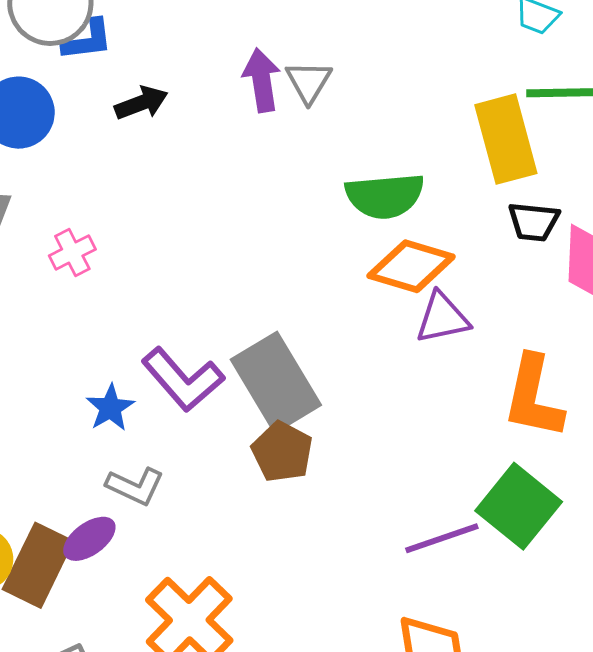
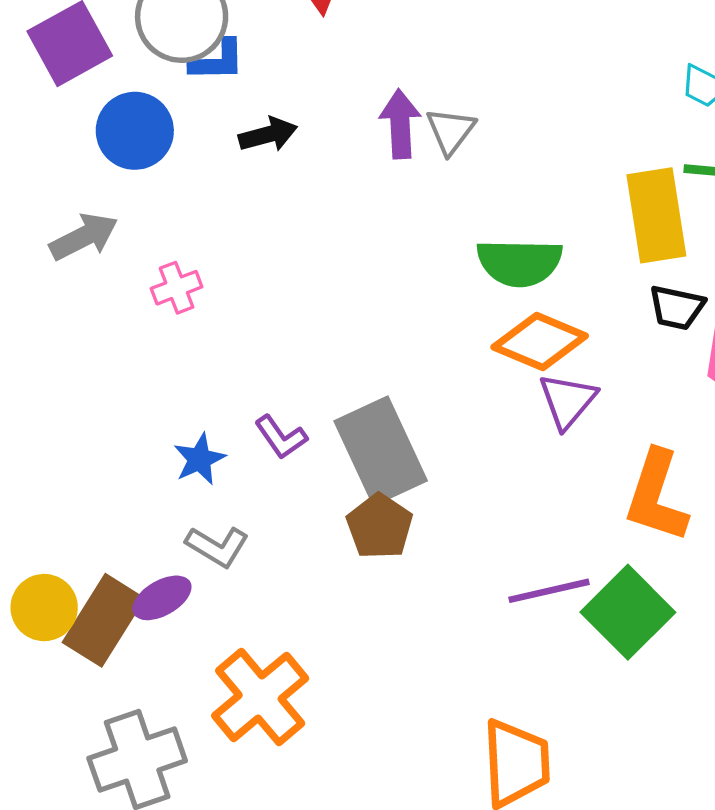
purple triangle: (442, 318) -> (567, 401), turned -44
purple L-shape: (183, 379) -> (281, 437), size x0.6
purple line: (442, 538) -> (549, 591), moved

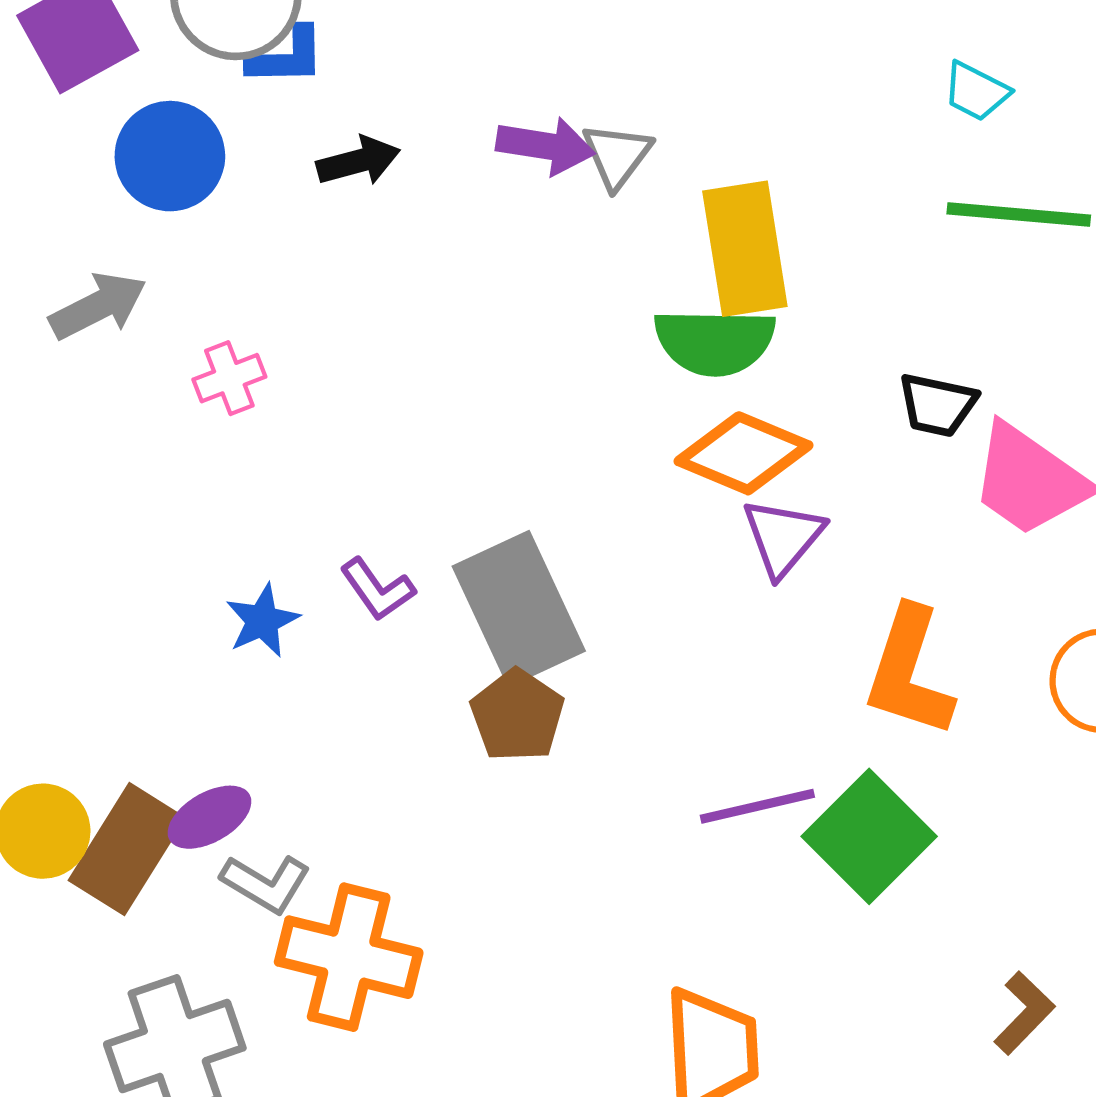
purple arrow: (400, 124) -> (546, 146), turned 102
yellow rectangle: (656, 215) -> (745, 249), moved
gray L-shape: (217, 546) -> (266, 883), moved
orange cross: (260, 697) -> (349, 957), turned -36

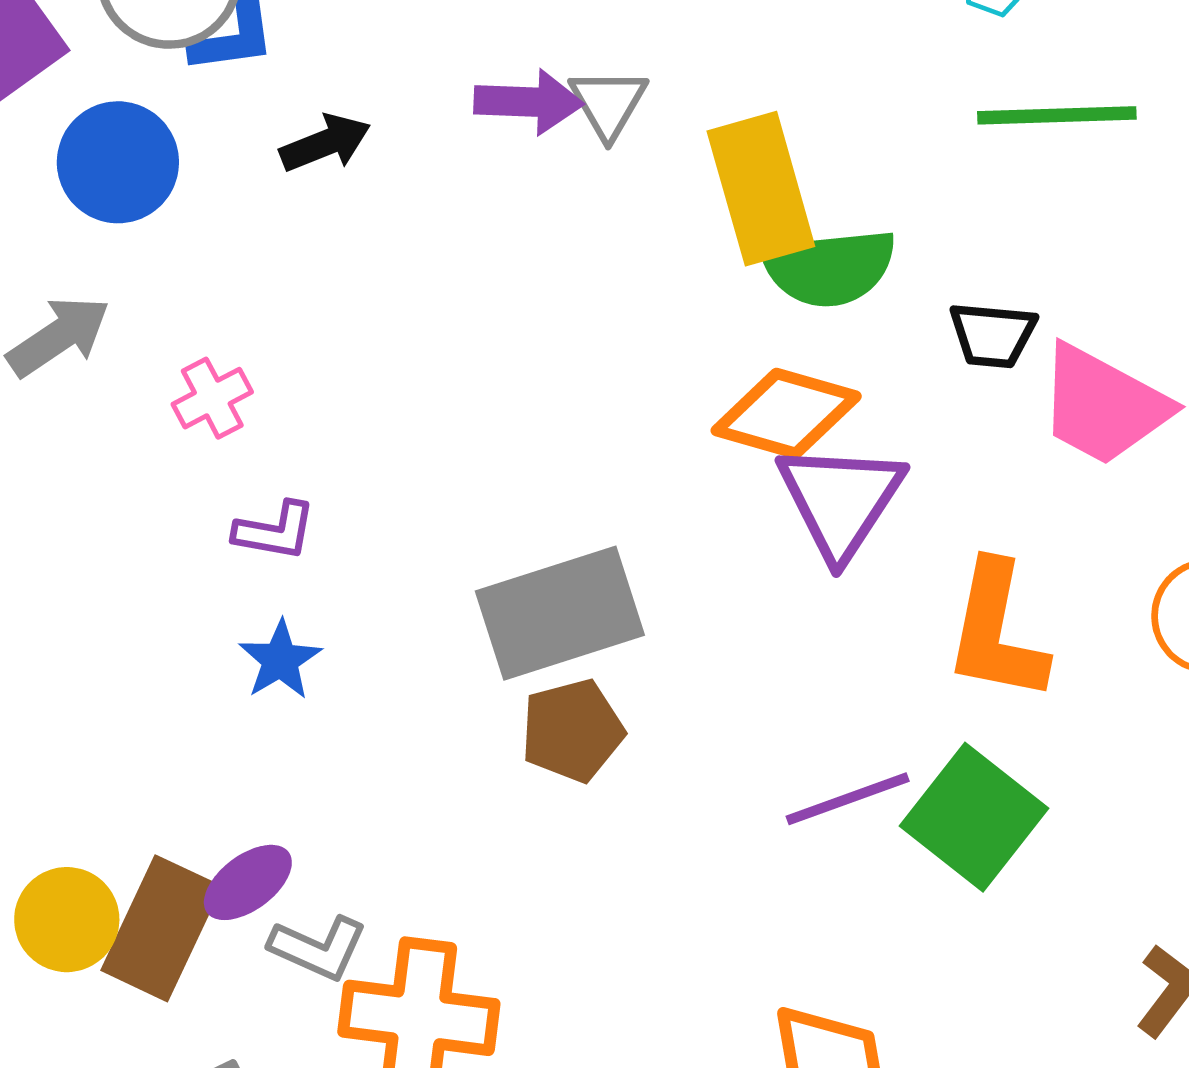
green semicircle: (715, 342) -> (829, 268), moved
purple triangle: (783, 537) -> (840, 500), size x1.4
purple L-shape: (377, 589) -> (275, 531), moved, turned -38
gray rectangle: (519, 609) -> (560, 613), turned -76
brown pentagon: (517, 715) -> (572, 731), turned 30

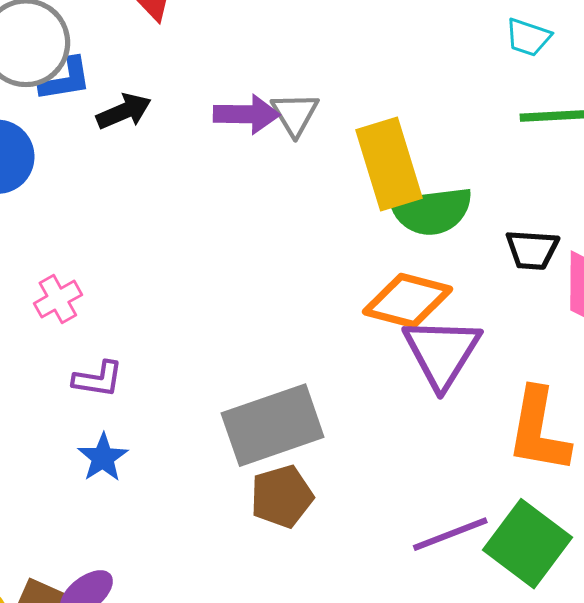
black arrow: (325, 143) -> (124, 111), moved

